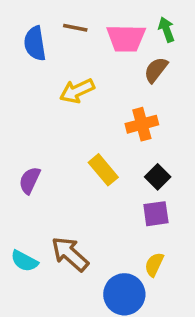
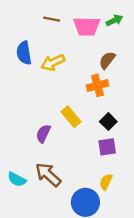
green arrow: (166, 29) -> (114, 20), turned 84
blue semicircle: (35, 44) -> (24, 53), moved
brown semicircle: (156, 70) -> (107, 60), moved
purple semicircle: (30, 180) -> (43, 134), moved

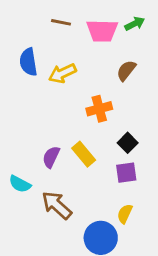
orange cross: (97, 85) -> (99, 109), moved
yellow rectangle: (71, 117) -> (84, 154), moved
cyan semicircle: (17, 179) -> (20, 184), moved

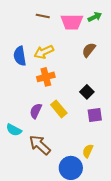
blue semicircle: (28, 62) -> (20, 56), moved
orange cross: (99, 109) -> (46, 77), moved
black square: (128, 143) -> (87, 92), moved
purple square: (126, 173) -> (95, 115), moved

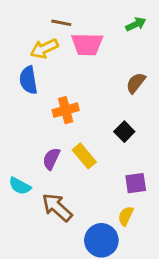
pink trapezoid: (72, 22) -> (87, 44), moved
brown semicircle: (89, 50) -> (136, 83), moved
yellow arrow: (44, 52) -> (44, 49), moved
purple square: (95, 115) -> (136, 183), moved

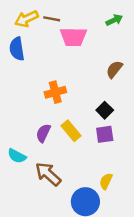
yellow arrow: (44, 49) -> (26, 19), moved
blue semicircle: (28, 80) -> (17, 49), moved
purple square: (136, 183) -> (105, 134), moved

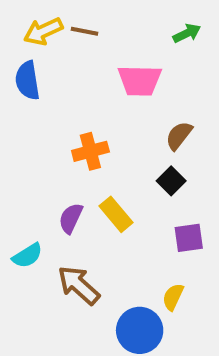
pink trapezoid: (73, 37) -> (140, 80), moved
brown semicircle: (114, 69) -> (179, 136), moved
purple square: (105, 134) -> (189, 238), moved
cyan semicircle: (17, 156) -> (27, 256), turned -60

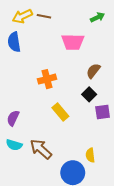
purple semicircle: (71, 218) -> (13, 118), moved
purple square: (189, 238) -> (103, 112), moved
cyan semicircle: (27, 256) -> (14, 145), moved, turned 49
yellow semicircle: (173, 297) -> (90, 155), turned -32

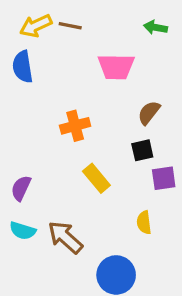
green arrow: (97, 17) -> (155, 27), turned -144
black square: (89, 94) -> (142, 150), turned 32
yellow semicircle: (90, 155) -> (144, 223), moved

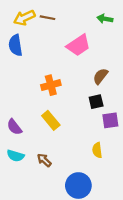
pink trapezoid: (116, 67) -> (78, 45), turned -35
yellow rectangle: (96, 178) -> (51, 120), moved
purple semicircle: (21, 188) -> (14, 127), turned -63
brown arrow: (65, 237) -> (44, 160), size x0.6

